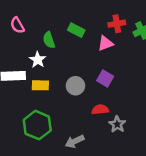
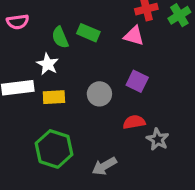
pink semicircle: (17, 25) -> (18, 22), turned -63
green rectangle: (76, 30) -> (88, 33), moved
pink triangle: (106, 43) -> (134, 36), turned 42

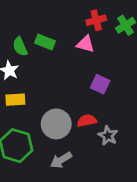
purple square: (137, 81) -> (100, 84), moved
gray circle: (99, 94) -> (56, 124), moved, size x1.4

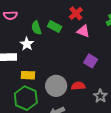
red cross: (96, 20) -> (76, 13), moved, turned -32
yellow rectangle: (15, 100) -> (28, 75), moved
gray star: (108, 136) -> (100, 96), moved

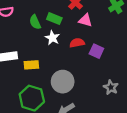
white star: (27, 44) -> (52, 38), moved
yellow rectangle: (28, 75) -> (31, 65), moved
red semicircle: (78, 86) -> (77, 43), moved

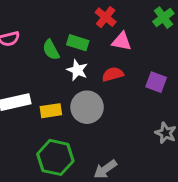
purple square: (96, 51) -> (156, 82), moved
gray circle: (63, 82) -> (87, 107), moved

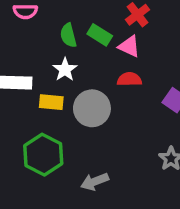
pink triangle: (122, 41) -> (129, 46), moved
white star: (77, 70) -> (65, 69), moved

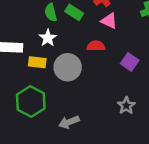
pink triangle: (129, 46) -> (109, 21), moved

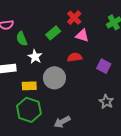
green semicircle: (51, 12) -> (22, 39), moved
green rectangle: (74, 12) -> (53, 33), turned -64
yellow rectangle: (37, 62) -> (29, 86), moved

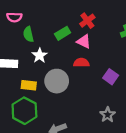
pink triangle: (82, 35) -> (84, 42), moved

